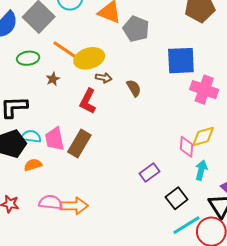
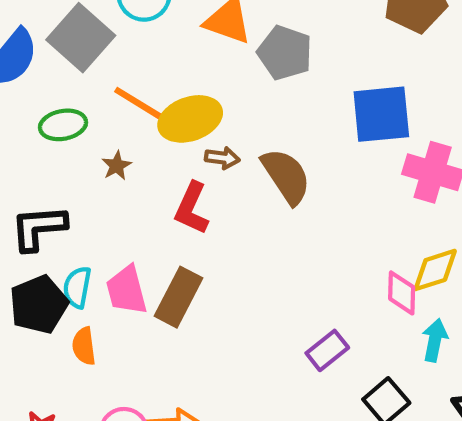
brown semicircle: (134, 88) -> (286, 176), size x1.6
cyan semicircle: (31, 136) -> (77, 287), turned -84
orange semicircle: (33, 165) -> (84, 346), turned -78

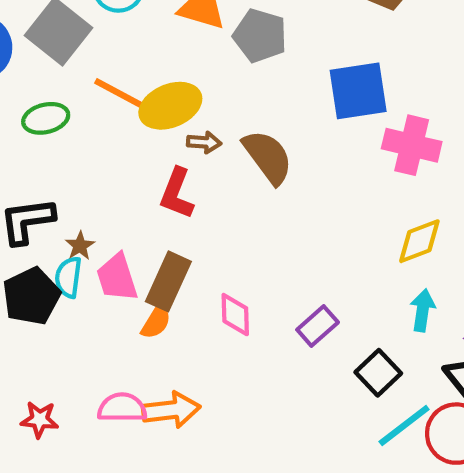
brown star: (117, 166) -> (80, 246), moved
pink diamond: (402, 293) -> (235, 315), moved
orange semicircle: (84, 346) -> (156, 322), moved, turned -138

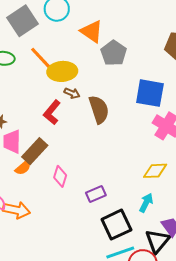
black square: (378, 373) -> (116, 225), size x1.4

